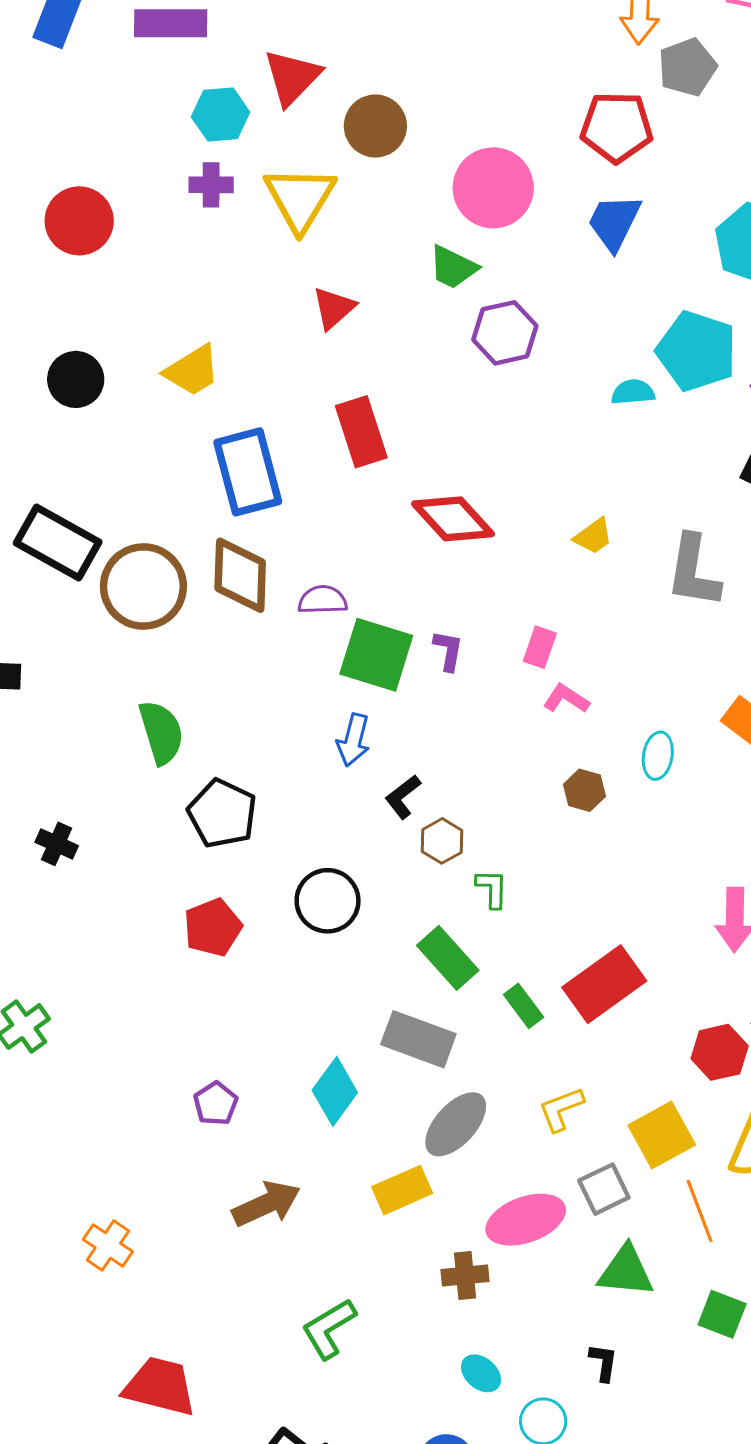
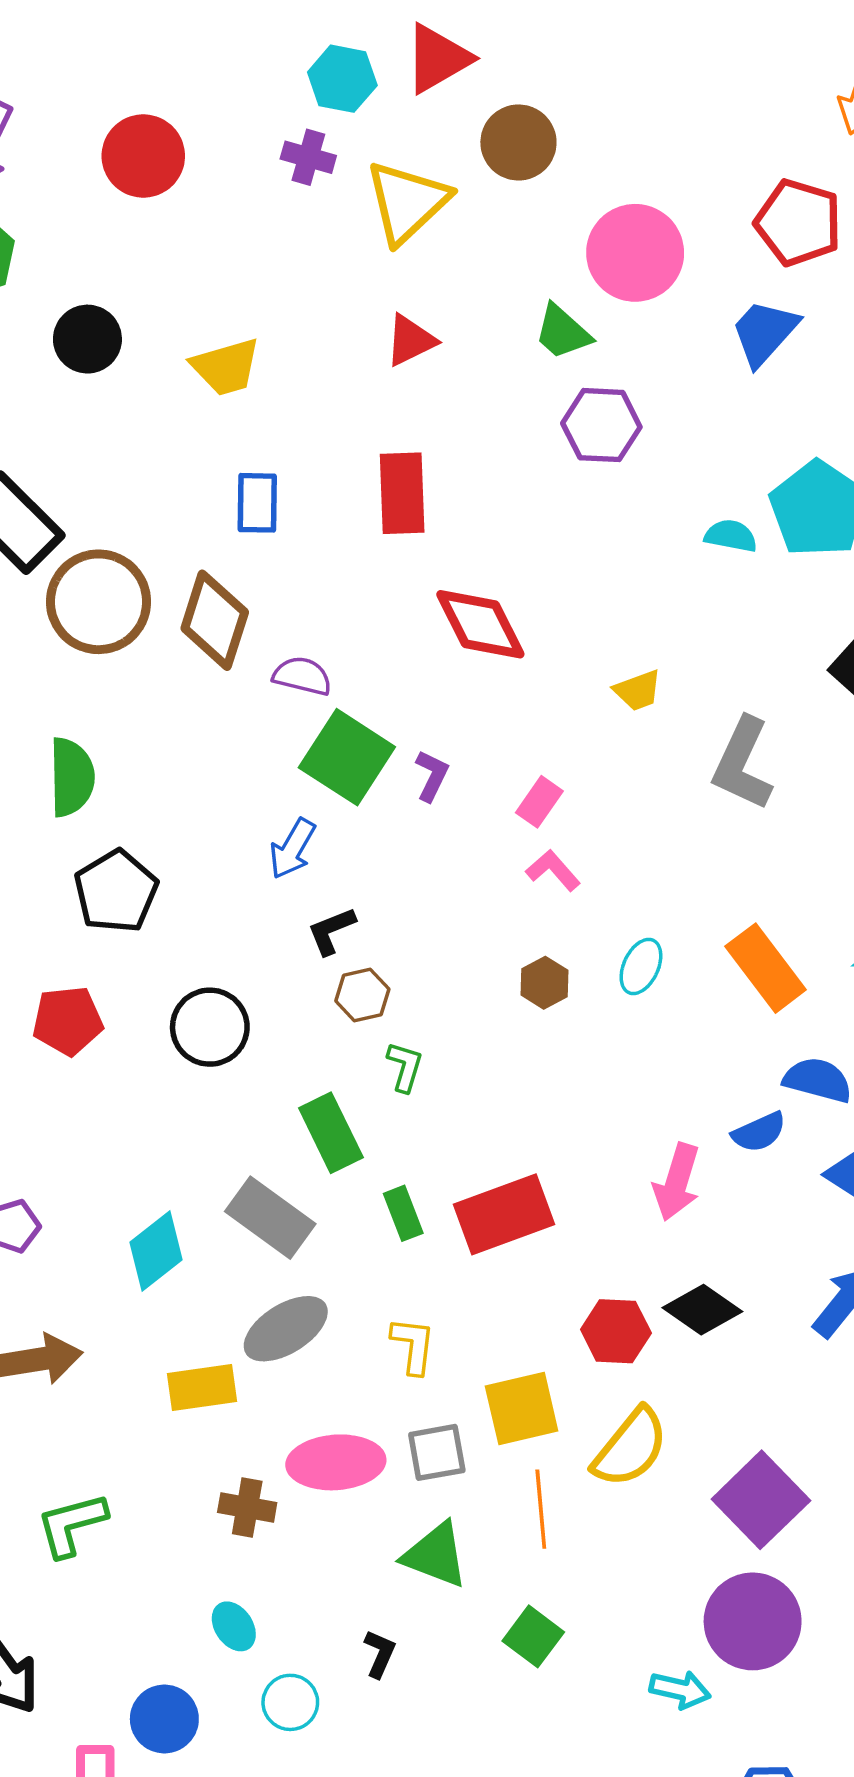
blue rectangle: (248, 472) -> (257, 503), size x0.6
yellow L-shape: (561, 1109) -> (413, 1345), turned 102

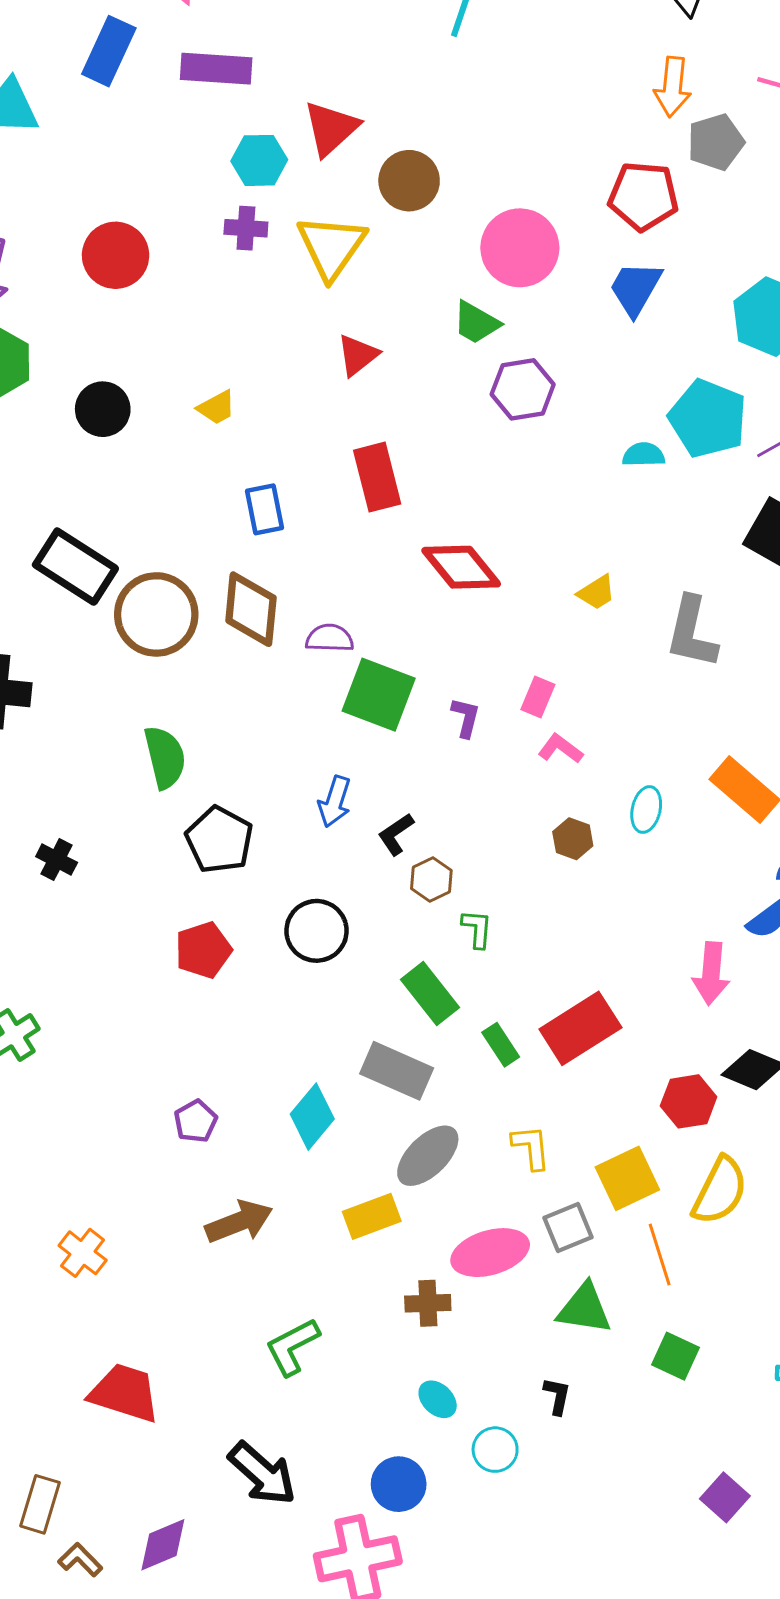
yellow trapezoid: (226, 367) -> (217, 408), size x0.7
purple L-shape: (432, 776) -> (466, 717), moved
blue arrow: (292, 849) -> (335, 802), moved

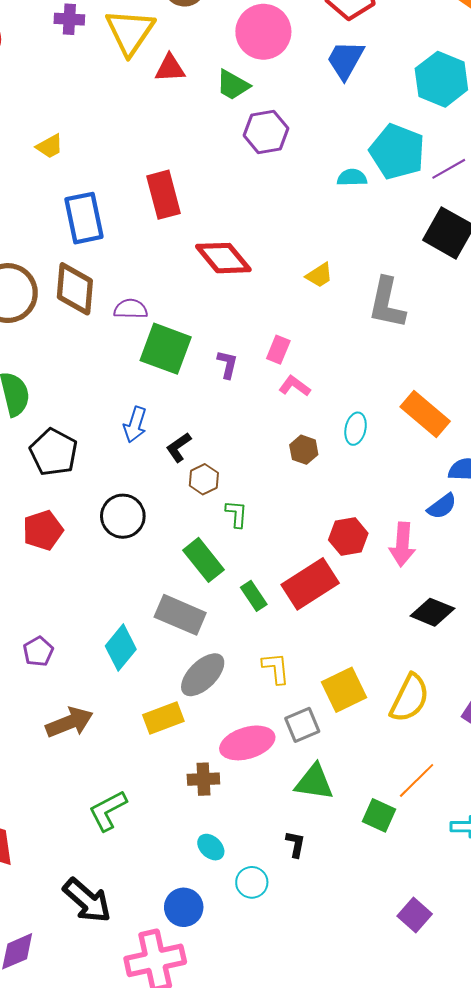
red triangle: (358, 355) -> (170, 68), moved, turned 36
blue rectangle: (265, 509) -> (84, 218), size x1.4
red hexagon: (689, 1101) -> (348, 537), moved
orange line: (660, 1255) -> (417, 780), moved, turned 63

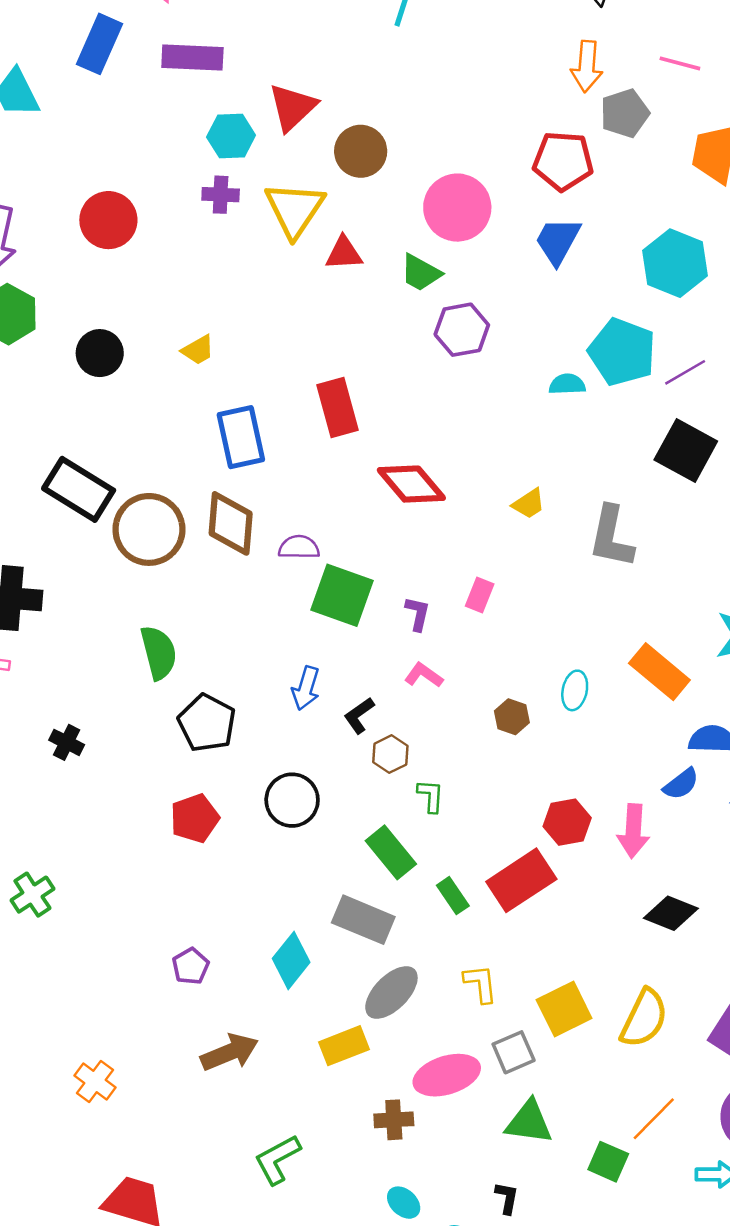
pink L-shape: (295, 386) -> (424, 675), moved

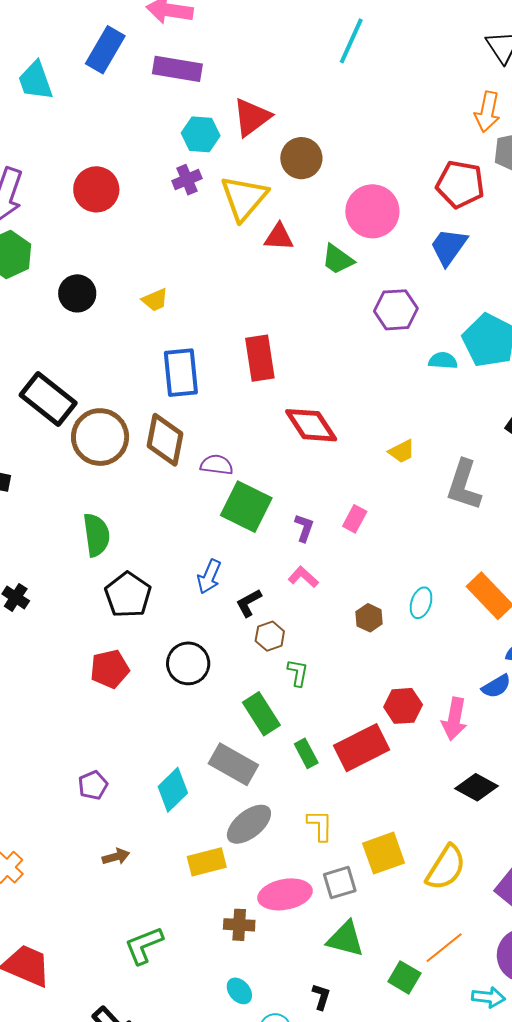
purple cross: (221, 195) -> (187, 180), turned -32
purple hexagon: (462, 330) -> (396, 310), moved
brown arrow: (230, 1052) -> (116, 857), size x0.6

